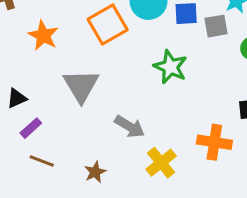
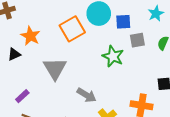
gray square: (216, 26) -> (137, 40), moved
black triangle: (17, 98) -> (14, 54), moved

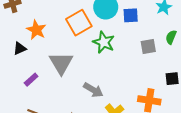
gray square: (137, 40) -> (148, 46), moved
green star: (113, 56) -> (104, 42), moved
purple rectangle: (22, 96) -> (31, 80), moved

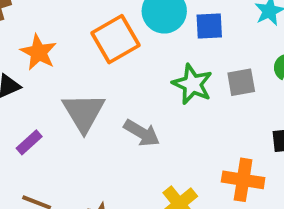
green star: (104, 42) -> (192, 84), moved
gray arrow: (93, 90) -> (142, 133), moved

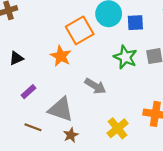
orange star: (39, 52) -> (61, 56), moved
gray triangle: (84, 112) -> (61, 109), moved, turned -40

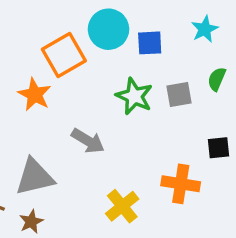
gray triangle: (61, 109) -> (35, 177), turned -32
brown star: (71, 135) -> (31, 222), moved

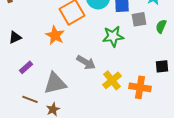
gray square: (179, 94) -> (139, 19), moved
green star: (134, 96) -> (113, 36), turned -30
yellow cross: (122, 206) -> (112, 80), moved

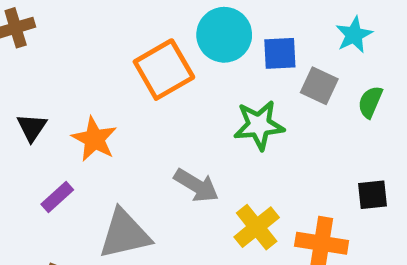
gray square: (139, 19) -> (319, 86), turned 35
orange star: (55, 35) -> (94, 139), moved
black triangle: (15, 37) -> (32, 127), turned -32

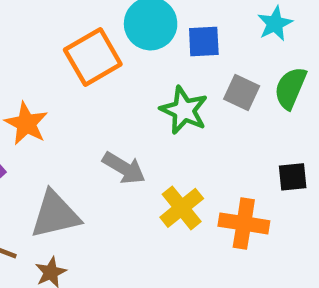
gray square: (319, 86) -> (242, 92), moved
green semicircle: (370, 102) -> (290, 88), size x1.4
green star: (259, 125) -> (184, 110), turned 30

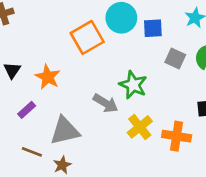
green star: (184, 110) -> (133, 85), moved

